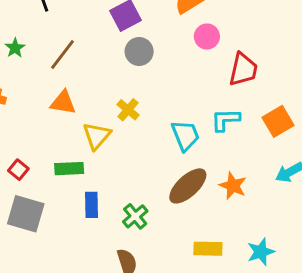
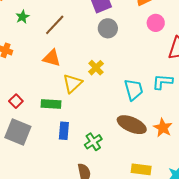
brown ellipse: (188, 186) -> (132, 125), turned 60

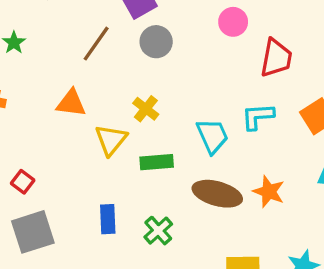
brown line: (55, 25) -> (96, 44), moved
green rectangle: (51, 104) -> (157, 162), moved
gray square: (18, 132) -> (33, 232), turned -32

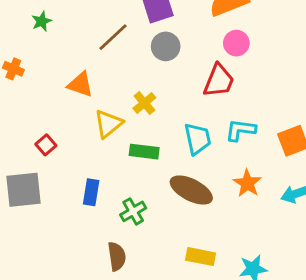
red trapezoid: (276, 58) -> (219, 81), moved
red square: (23, 182) -> (46, 145), moved
orange star: (269, 192) -> (247, 183), moved

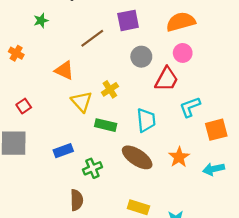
gray circle: (166, 46) -> (141, 57), moved
yellow triangle: (108, 124) -> (82, 102), turned -40
cyan L-shape: (241, 130) -> (190, 107), moved, turned -35
red square: (46, 145) -> (24, 106), moved
blue rectangle: (91, 192) -> (63, 151), turned 54

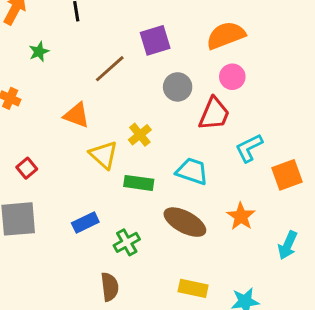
cyan trapezoid: (146, 120) -> (192, 171), turned -60
cyan arrow: (214, 169) -> (288, 245), moved, turned -48

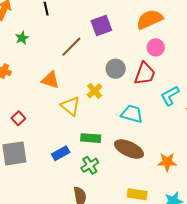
gray circle: (178, 87) -> (116, 69), moved
green rectangle: (139, 183) -> (91, 138), moved
orange star: (241, 216) -> (167, 162), moved, turned -30

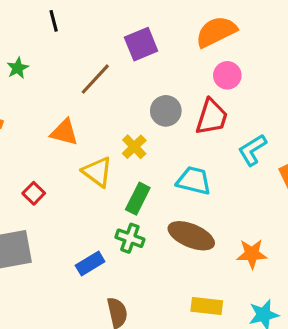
red square: (18, 118) -> (34, 193), moved
green rectangle: (91, 138) -> (138, 199), moved, turned -66
blue rectangle: (61, 153) -> (90, 263), moved
green cross: (90, 165) -> (130, 238), moved, turned -36

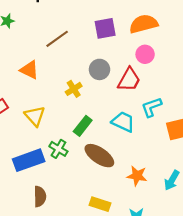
purple square: (141, 44) -> (105, 28), moved
yellow triangle: (97, 172) -> (35, 116), moved
cyan trapezoid: (194, 181) -> (123, 122), moved
green rectangle: (138, 199) -> (83, 126), moved
blue rectangle: (90, 263) -> (29, 160), size x1.6

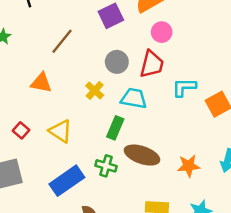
cyan L-shape: (151, 107) -> (184, 87), turned 35
cyan trapezoid: (123, 122) -> (134, 98), moved
green cross: (58, 149) -> (106, 166), moved

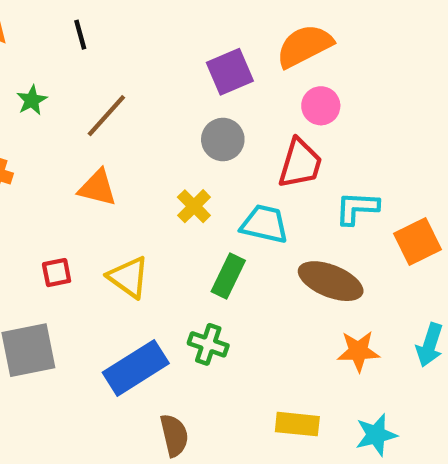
brown line: (62, 41) -> (106, 116), moved
gray circle: (117, 62) -> (223, 139), moved
red square: (21, 130) -> (57, 273), turned 35
brown ellipse: (142, 155) -> (331, 281), moved

